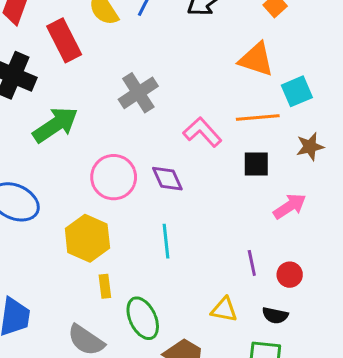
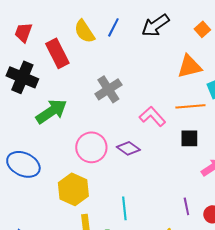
orange triangle: (256, 59) -> (189, 66), turned -32
purple diamond: (167, 179) -> (128, 148), turned -30
cyan line: (166, 241) -> (124, 208), moved

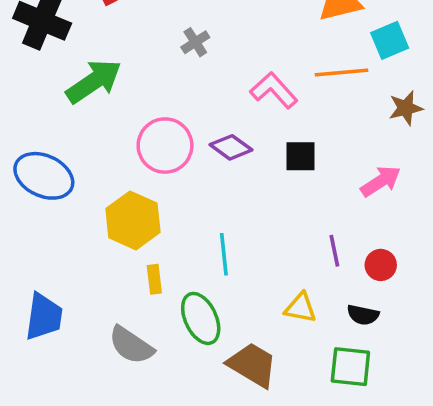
gray cross: (108, 89) -> (195, 42), size x0.6
black square: (189, 138) -> (301, 156), moved

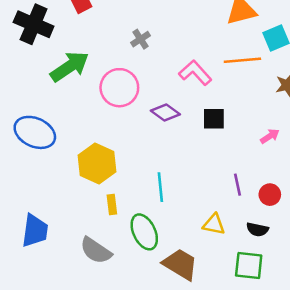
pink circle: (165, 146) -> (119, 88), moved
pink arrow: (381, 181) -> (270, 136), size x0.7

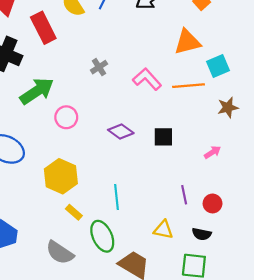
pink L-shape: (195, 73) -> (147, 79), moved
pink circle: (119, 88) -> (66, 117), moved, size x0.7
yellow rectangle: (112, 205) -> (74, 212), turned -42

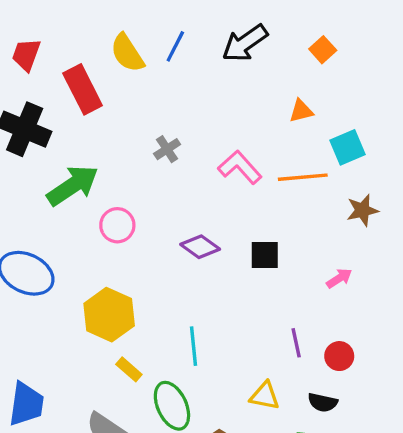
orange triangle: (187, 42) -> (301, 111), size x0.6

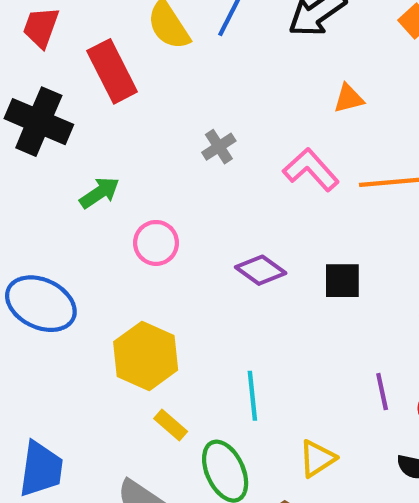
orange triangle: (301, 111) -> (349, 99), moved
green arrow: (73, 185) -> (100, 193), size x0.6
yellow triangle: (265, 396) -> (317, 459), moved, turned -44

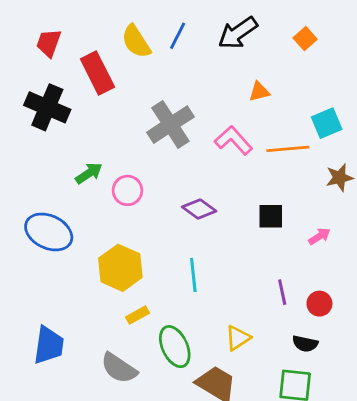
gray cross: (219, 147) -> (170, 125), size x2.0
green arrow: (100, 193) -> (89, 173), moved
black square: (342, 281) -> (271, 216), moved
cyan line: (252, 396) -> (193, 275), moved
yellow rectangle: (171, 425) -> (138, 315), turned -70

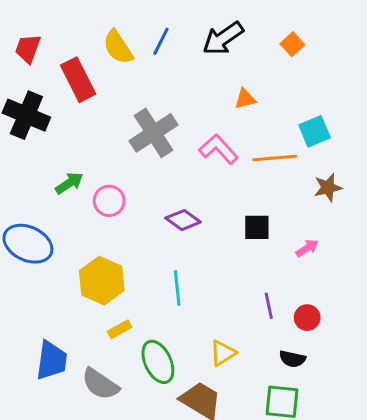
blue trapezoid: (49, 345) -> (52, 360), moved

